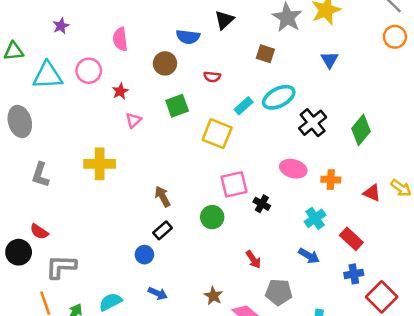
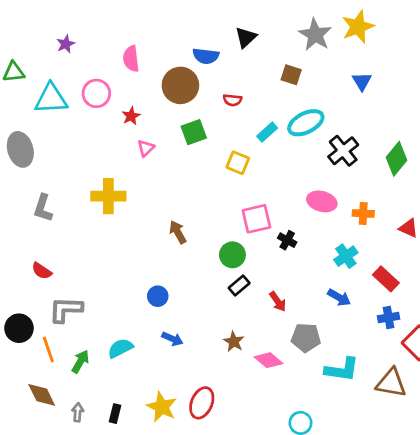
brown circle: (165, 63) -> (180, 85), size x1.4
yellow square: (217, 134) -> (238, 163), size x0.7
black rectangle: (163, 230) -> (239, 285), moved
black circle: (19, 252) -> (19, 328), moved

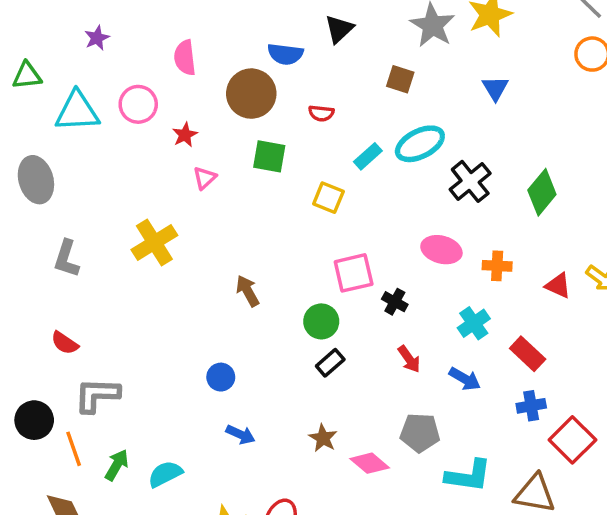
green square: (194, 132) -> (269, 156), turned 30
yellow cross: (108, 196) -> (154, 242), turned -32
red arrow: (278, 302) -> (409, 359), moved
cyan semicircle: (120, 348) -> (165, 474), moved

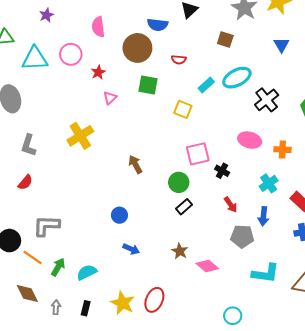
red semicircle: (65, 343) -> (25, 182), moved, turned -84
blue arrow: (465, 379) -> (263, 216), turned 66
gray pentagon: (420, 433) -> (242, 236), moved
orange line: (74, 449) -> (33, 258), turned -36

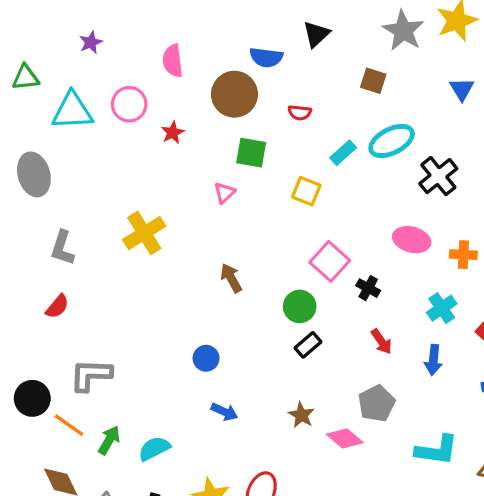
pink triangle: (110, 98) -> (224, 193), moved
pink square: (198, 154) -> (330, 261), turned -35
gray pentagon: (242, 236) -> (377, 403), moved, turned -30

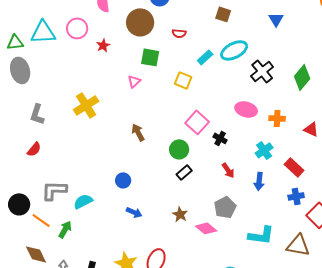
green triangle: (26, 77) -> (15, 42), moved
cyan semicircle: (154, 449) -> (83, 201), moved

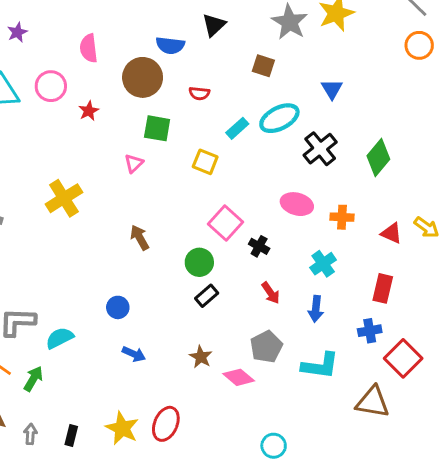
blue triangle: (276, 19) -> (332, 89), moved
red rectangle: (294, 167) -> (383, 288), moved, turned 60
cyan L-shape: (261, 235) -> (320, 366), moved

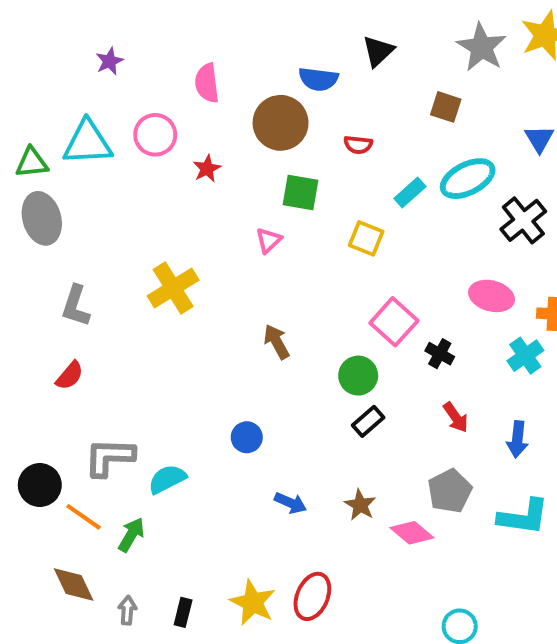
cyan cross: (323, 264) -> (525, 356), moved
blue arrow: (134, 354) -> (291, 503), moved

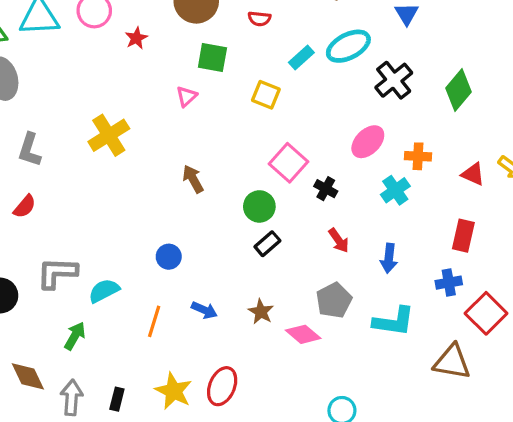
pink ellipse: (491, 296) -> (368, 142), turned -60
orange line: (84, 517) -> (154, 321), moved, turned 72
gray arrow: (127, 610) -> (72, 397), size x1.5

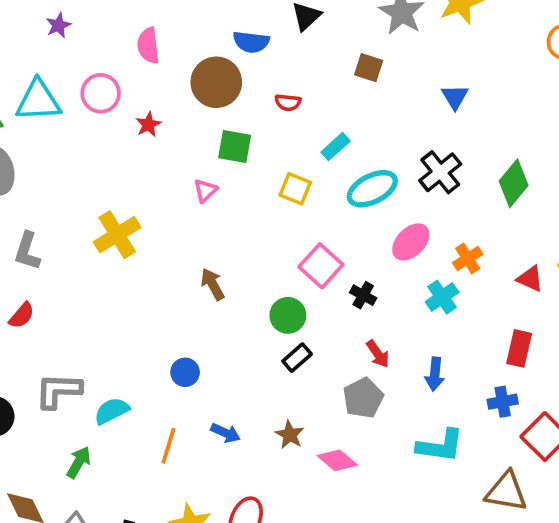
cyan ellipse: (348, 46) -> (372, 189), moved
orange cross: (418, 156) -> (468, 258), turned -35
gray pentagon: (334, 300) -> (363, 398), moved

